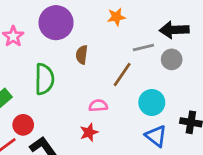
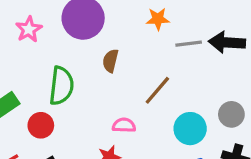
gray line: (143, 48) -> (189, 44), moved
gray circle: (172, 59) -> (231, 114), moved
red circle: (23, 125) -> (41, 125), moved

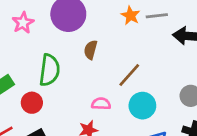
orange star: (158, 19) -> (130, 16), turned 30
gray line: (189, 44) -> (157, 16), moved
cyan circle: (190, 129) -> (142, 106), moved

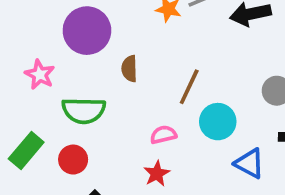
pink star: (23, 23) -> (40, 75), moved
green semicircle: (49, 70) -> (84, 110), turned 100

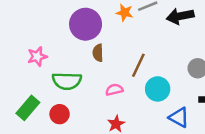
purple circle: (87, 31) -> (86, 24), moved
pink star: (40, 75) -> (37, 56), turned 30
pink semicircle: (163, 135) -> (114, 90), moved

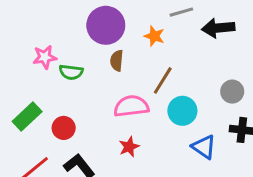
orange star: (125, 13) -> (154, 36), moved
green semicircle: (67, 81) -> (71, 72), moved, size x0.7
pink semicircle: (114, 90) -> (131, 106), size x1.6

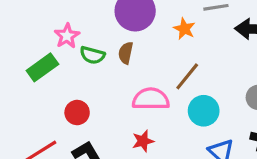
pink star: (45, 57) -> (67, 36), turned -30
brown semicircle: (117, 61) -> (126, 53), moved
green rectangle: (27, 116) -> (42, 67), moved

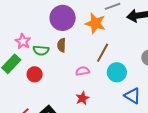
orange star: (184, 29) -> (95, 23), size x1.5
pink semicircle: (151, 99) -> (82, 71), size x0.6
red circle: (77, 113) -> (35, 74), moved

